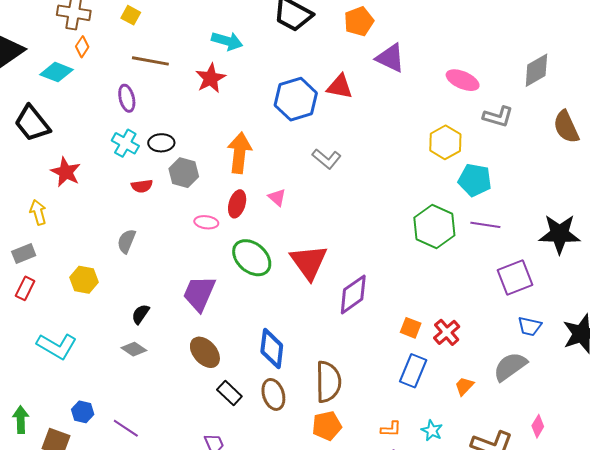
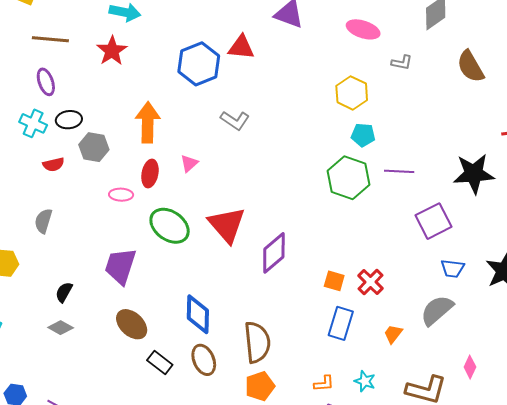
purple ellipse: (127, 98) -> (46, 82), moved
gray L-shape: (498, 117) -> (402, 63), size x0.7
cyan pentagon: (475, 180) -> (363, 135), moved, size x0.7
pink triangle: (277, 197) -> (189, 163), turned 42

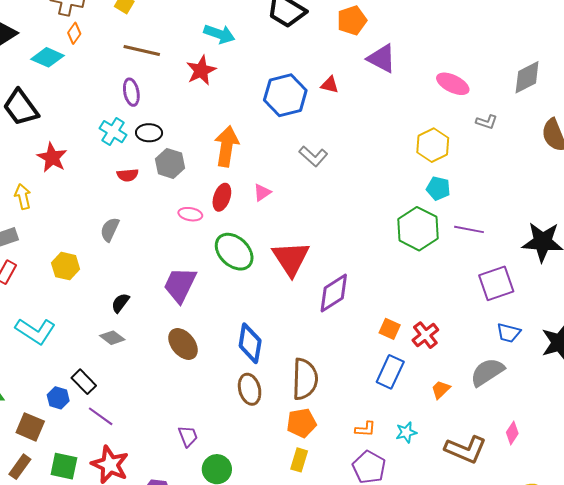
red triangle: (241, 47) -> (330, 85), size x0.7
black rectangle: (160, 363) -> (84, 382), moved
cyan star: (365, 381) -> (406, 432), turned 30

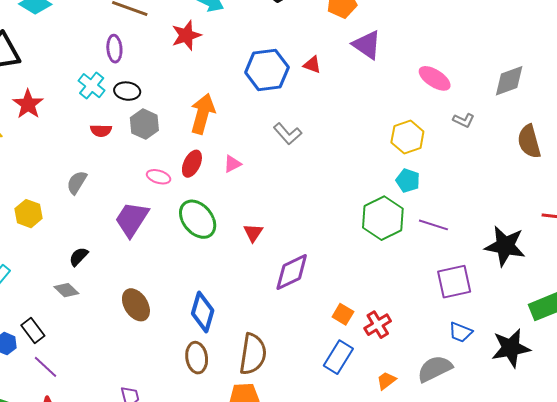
red triangle: (291, 259) -> (253, 233), size x0.5
purple trapezoid: (180, 285) -> (132, 219), moved

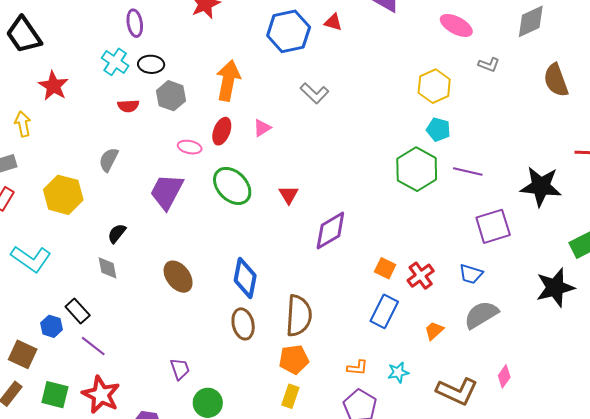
yellow hexagon: (28, 214) -> (63, 195), size x1.4
gray diamond: (66, 290) -> (107, 268), turned 40
blue trapezoid: (461, 332) -> (471, 274), moved

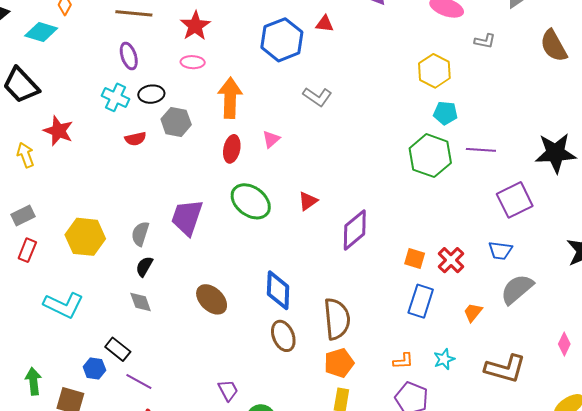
yellow arrow: (23, 124) -> (25, 155), moved
pink ellipse: (190, 147) -> (193, 62), moved
gray semicircle: (109, 160) -> (140, 234), moved
red triangle: (289, 195) -> (308, 201), turned 35
pink diamond: (504, 376) -> (564, 344), moved

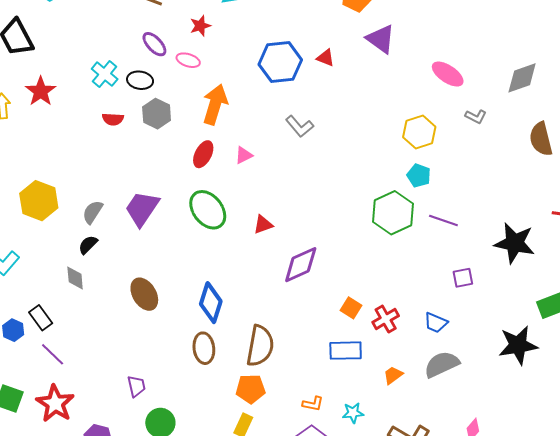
red star: (195, 26) -> (200, 26), size x0.7
purple ellipse: (129, 56) -> (154, 44), moved, turned -40
purple square: (515, 200) -> (463, 278), size x0.6
blue rectangle: (421, 301) -> (346, 351), turned 56

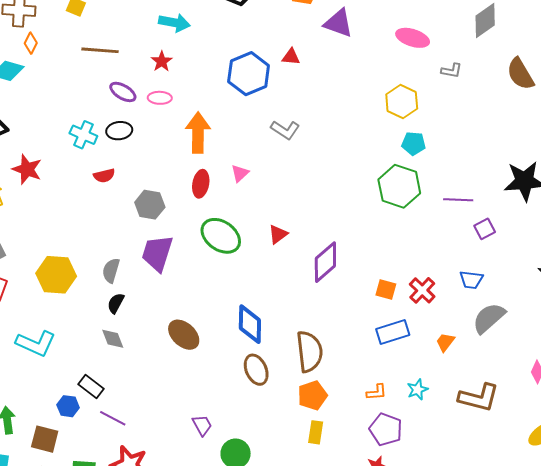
gray hexagon: (157, 114) -> (150, 205), moved
purple line: (443, 220) -> (458, 200), moved

